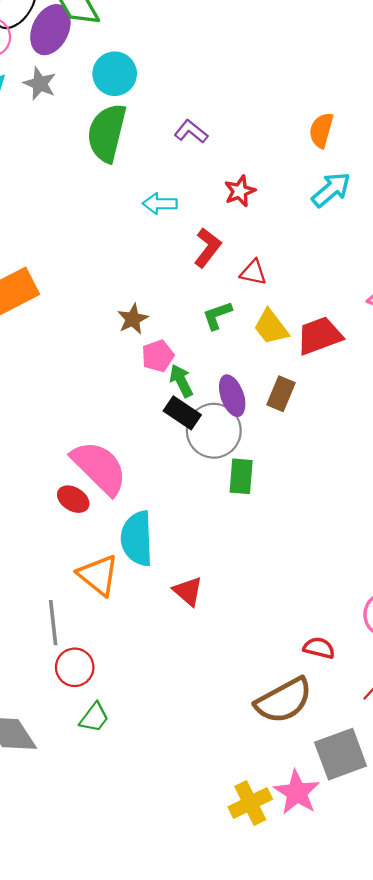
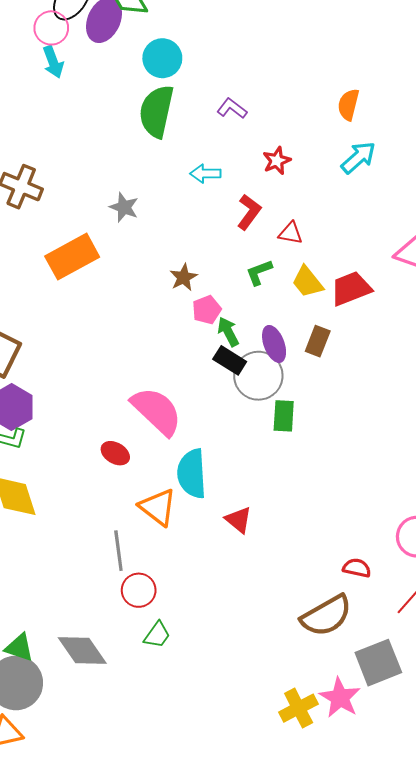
gray star: (40, 84) -> (124, 207), moved
red ellipse: (73, 499) -> (115, 453), moved

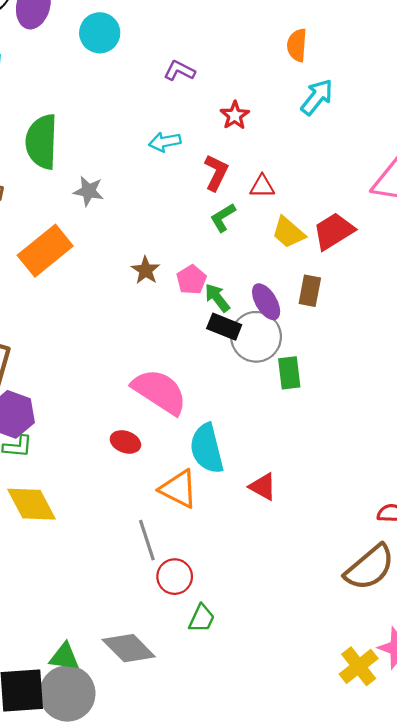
green semicircle: (157, 111) -> (42, 142), moved
green L-shape: (259, 272) -> (223, 218), moved
brown star: (184, 277) -> (146, 270), moved

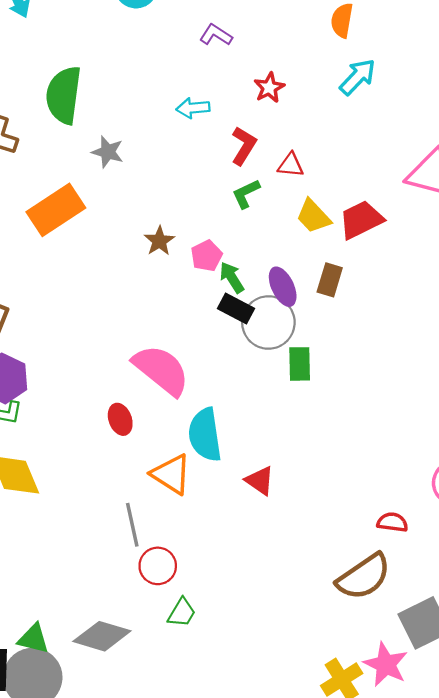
red ellipse: (125, 442) -> (120, 419), turned 44
gray diamond: (129, 648) -> (102, 636), turned -34

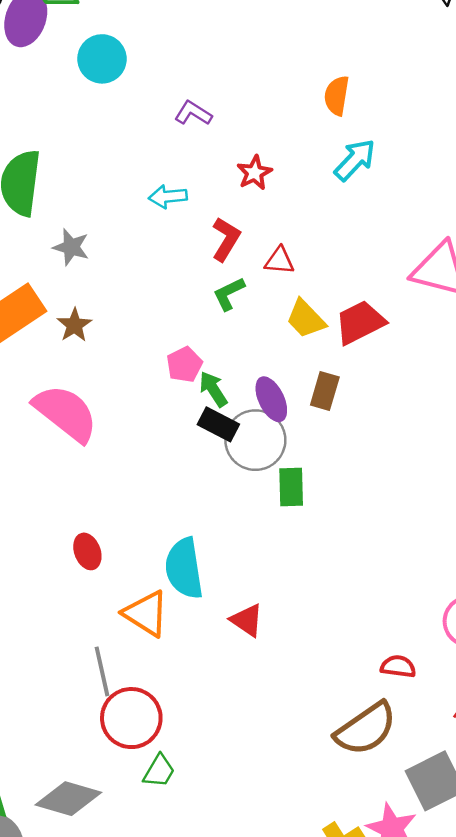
brown star: (159, 241) -> (74, 325), moved
pink semicircle: (161, 370) -> (66, 413), moved
red circle: (158, 566) -> (131, 718), size x1.4

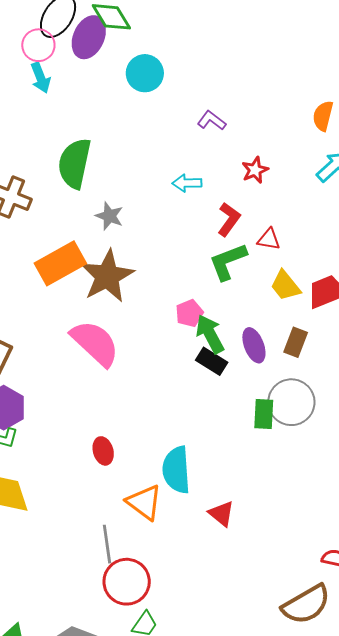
green L-shape: (229, 294) -> (228, 262), size x1.5
brown star: (74, 325) -> (107, 276), size x2.0
green arrow: (213, 389) -> (210, 334), size x1.4
gray circle: (255, 440) -> (291, 402), moved

